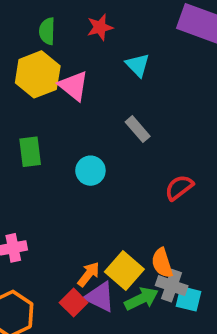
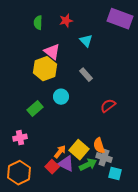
yellow hexagon: (38, 74) -> (45, 69), moved
green rectangle: (30, 152) -> (35, 109), moved, turned 56
cyan square: (189, 299) -> (115, 174), moved

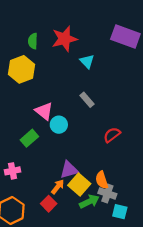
red star: (66, 21) -> (64, 39), size x1.6
pink triangle: (52, 52) -> (44, 111), moved
yellow hexagon: (45, 69) -> (22, 69), moved
purple triangle: (66, 164) -> (69, 170), moved, turned -42

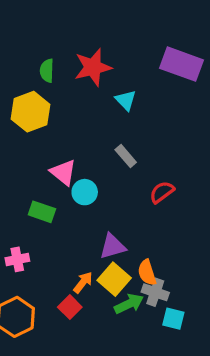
red semicircle: (112, 135) -> (162, 192), moved
green rectangle: (29, 138) -> (42, 212), turned 60
purple triangle: (69, 170) -> (113, 246), moved

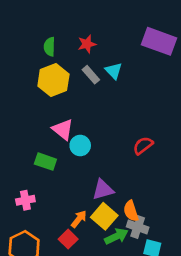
red star: (93, 67) -> (87, 44), size x0.6
yellow hexagon: (30, 112) -> (53, 80), moved
gray rectangle: (126, 156) -> (91, 75), moved

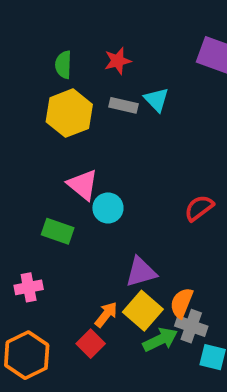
gray rectangle: (91, 75) -> (123, 105), turned -36
orange semicircle: (131, 211) -> (182, 303), turned 40

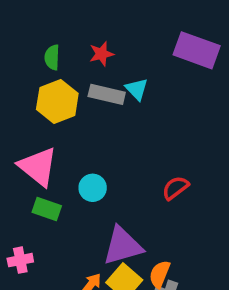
gray rectangle: (123, 105) -> (107, 94), size x1.4
pink triangle: (83, 185) -> (38, 167), moved, size x1.4
purple triangle: (141, 272) -> (123, 246), size x1.4

